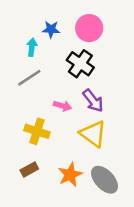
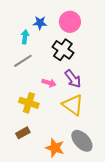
orange star: (70, 175) -> (55, 148), moved, turned -30

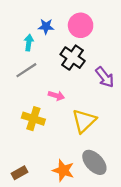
purple arrow: (73, 79) -> (105, 77), moved
yellow triangle: (73, 105) -> (84, 121), turned 40
brown rectangle: (23, 133) -> (20, 173), moved

